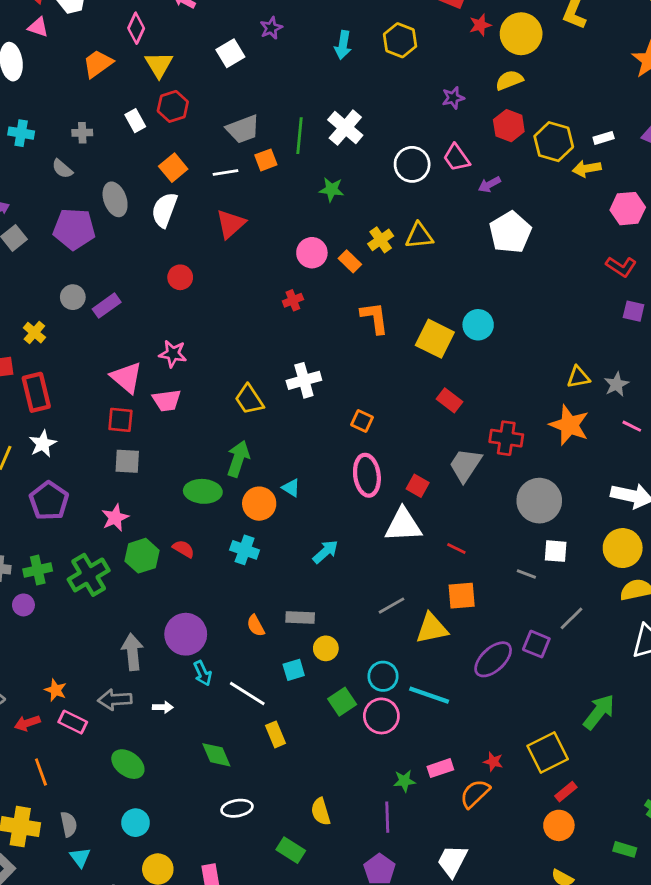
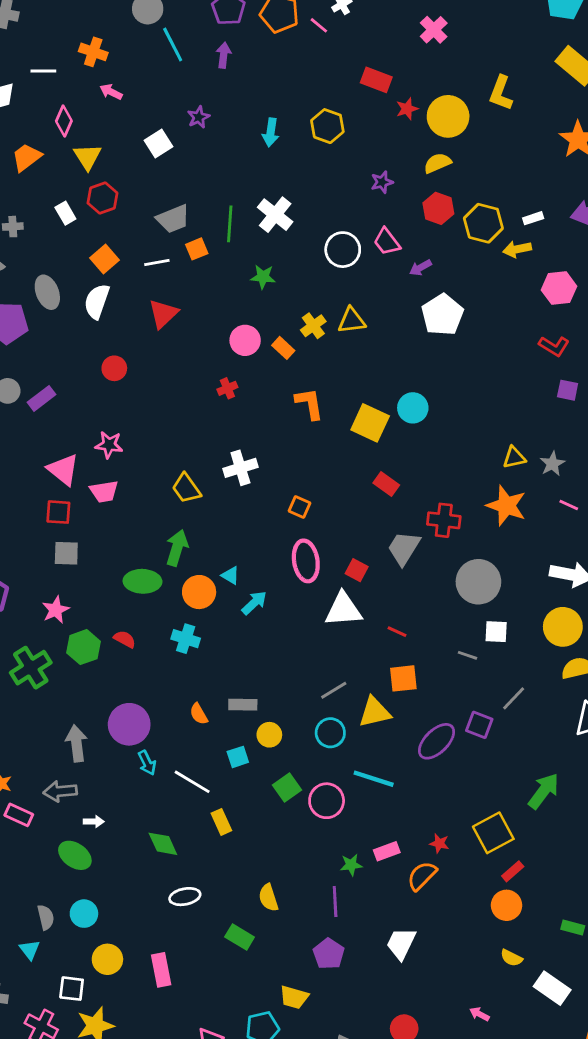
cyan arrow: (325, 552) -> (254, 603), moved
cyan circle: (383, 676) -> (330, 733), moved
white arrow: (163, 707) -> (94, 822), moved
gray semicircle: (69, 824) -> (46, 917), moved

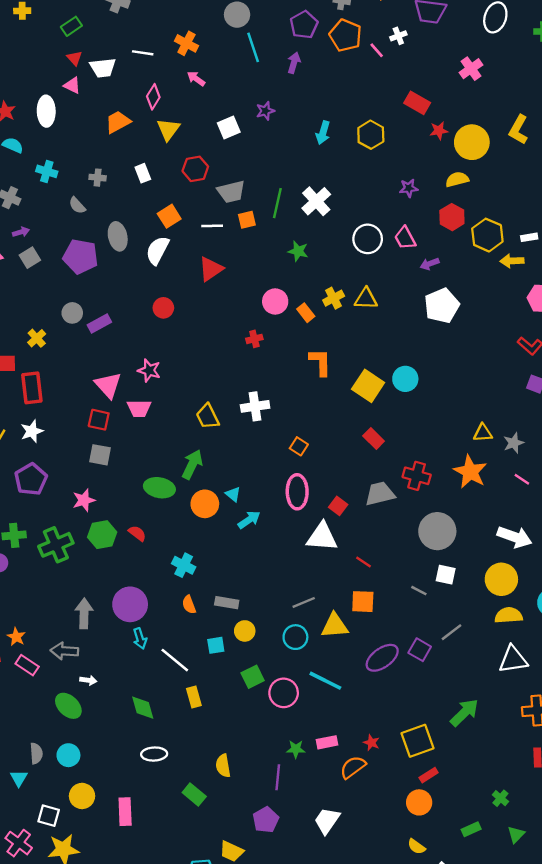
red hexagon: (102, 198) -> (195, 169), moved
gray trapezoid: (404, 548) -> (380, 494), turned 36
cyan cross: (186, 639) -> (184, 565), moved
green rectangle: (573, 927) -> (471, 829), turned -48

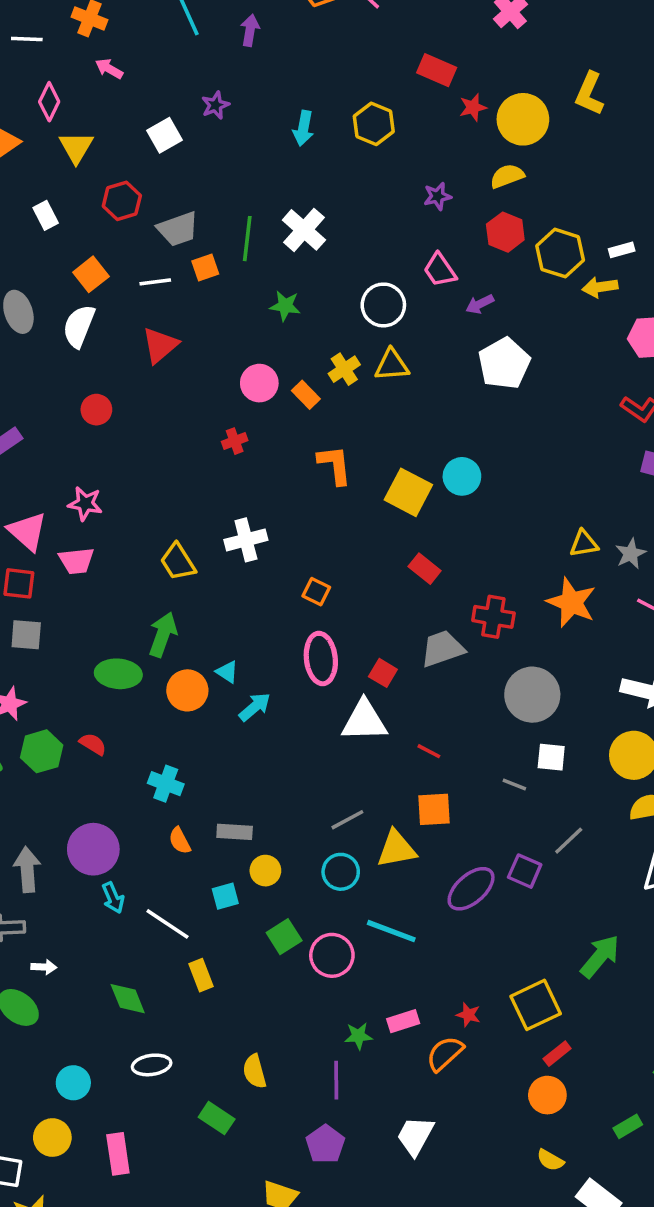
white circle: (368, 239) -> (383, 305), moved
cyan circle: (68, 755) -> (73, 1083), moved

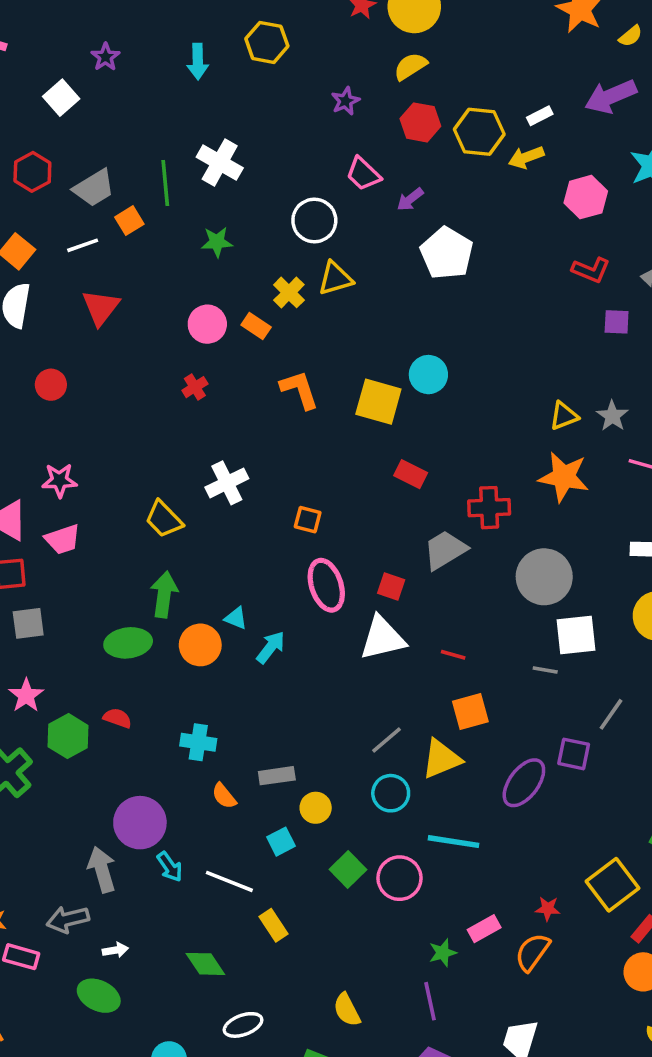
white square: (551, 757) -> (576, 635), size x1.4
gray arrow: (27, 870) -> (102, 869), moved

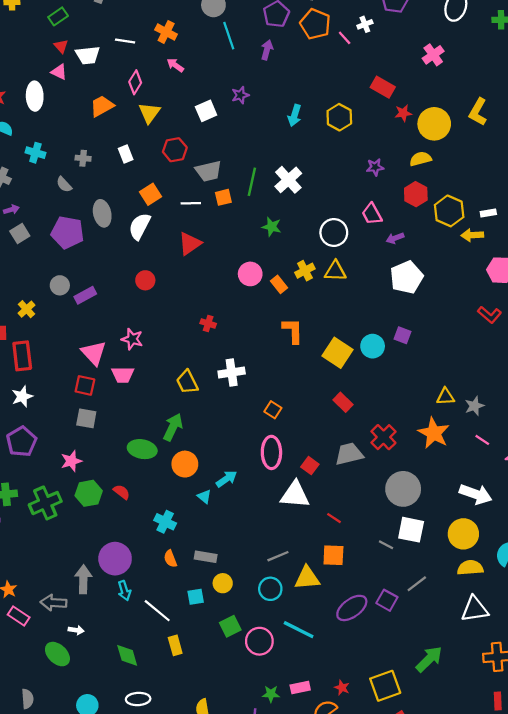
purple square: (617, 322) -> (403, 335), moved
red cross: (195, 387) -> (208, 323), moved, turned 32
red cross: (489, 508) -> (383, 437), turned 30
cyan triangle: (236, 618) -> (204, 497), moved

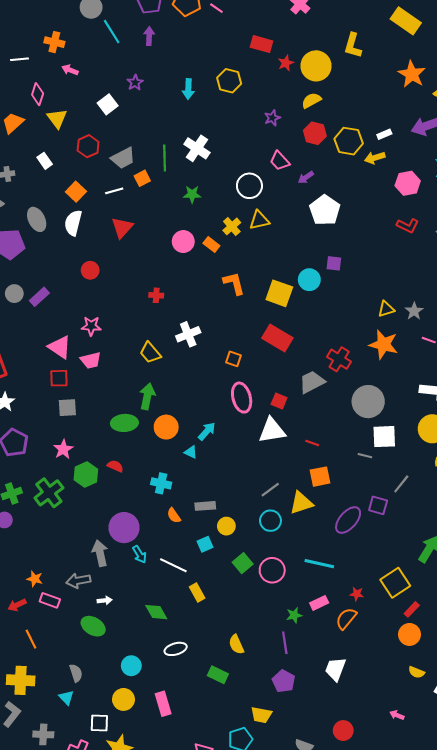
red rectangle: (343, 402) -> (277, 338), moved, size x1.6
cyan line: (299, 630) -> (319, 564), moved

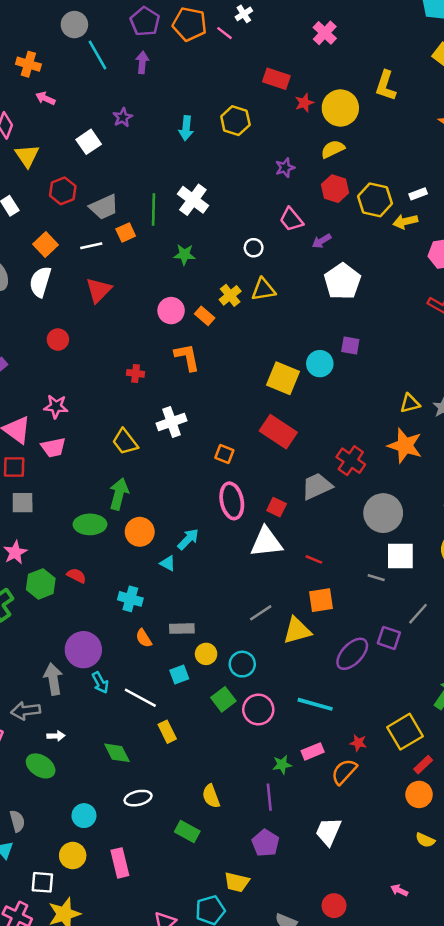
white circle: (249, 186) -> (254, 248), size x0.6
orange L-shape: (234, 283) -> (187, 357), moved
cyan circle: (270, 521) -> (242, 664), moved

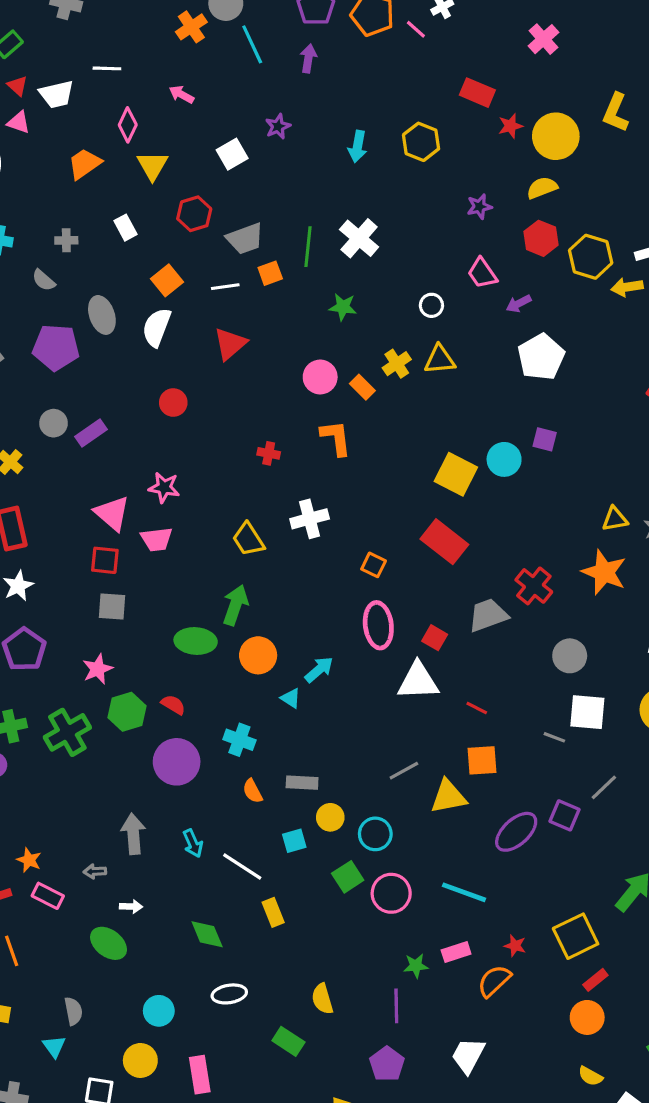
orange cross: (28, 64) -> (191, 27), moved, turned 35
gray circle: (383, 513) -> (570, 656), size x0.7
purple circle: (83, 650) -> (177, 762), moved
gray arrow: (26, 711) -> (95, 871), size x0.6

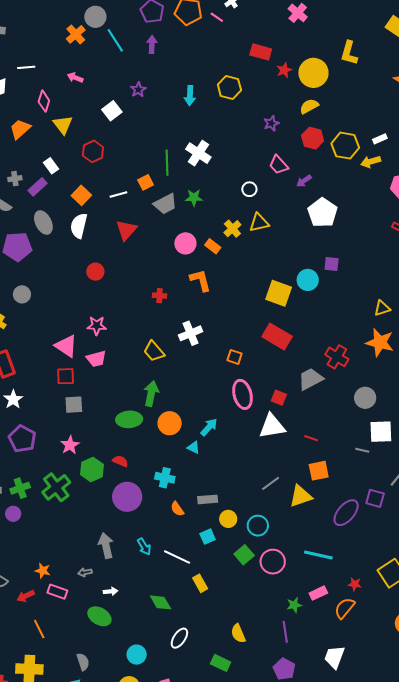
gray trapezoid: (245, 239) -> (165, 204), moved
purple rectangle: (91, 433) -> (38, 187), moved
white ellipse: (229, 994) -> (179, 638), turned -40

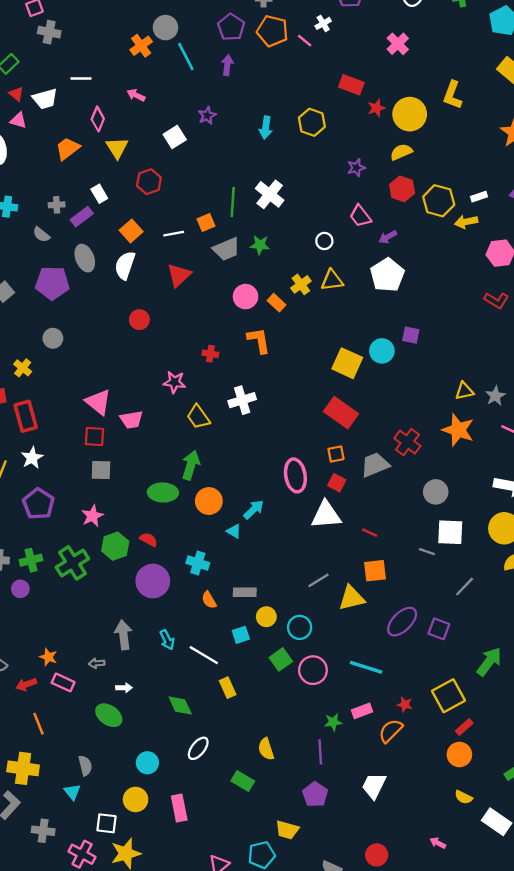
white pentagon: (322, 213) -> (387, 275), moved
pink star: (97, 326) -> (174, 382), moved
orange square: (235, 357) -> (336, 454), moved, turned -35
purple square: (375, 498) -> (439, 629), moved

